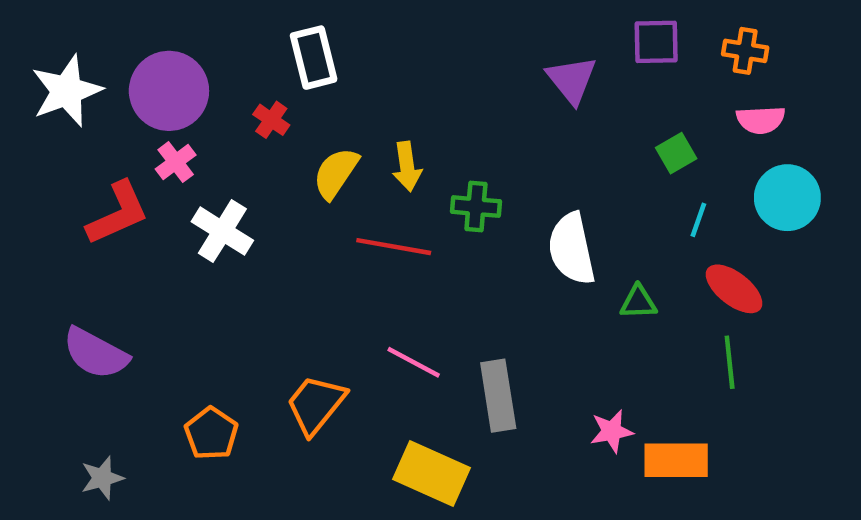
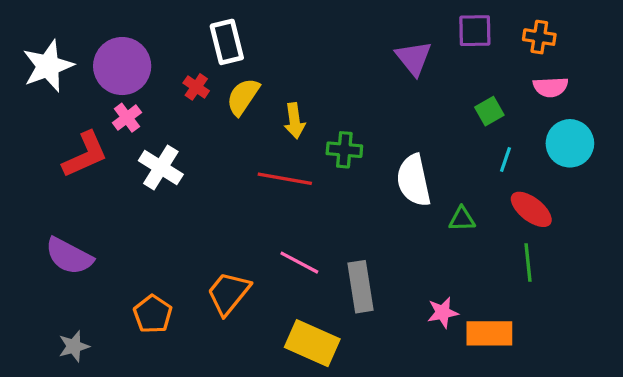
yellow semicircle: (336, 173) -> (243, 97), moved

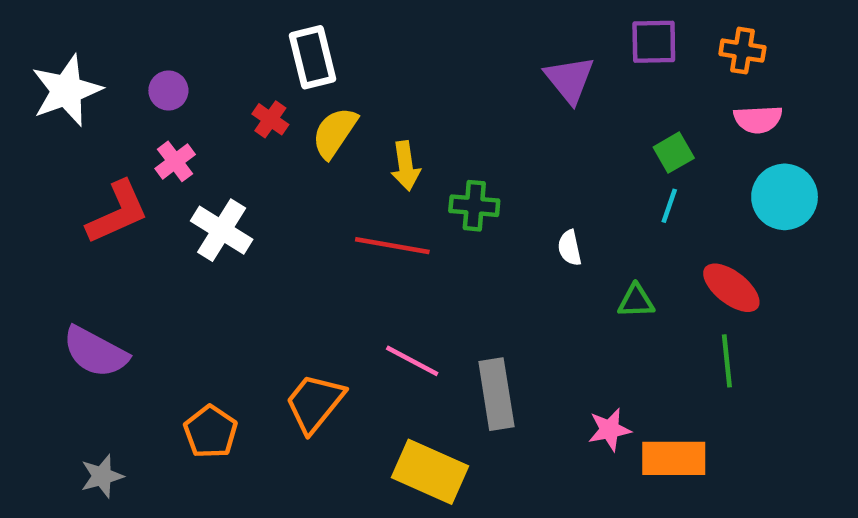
purple circle: (122, 66) -> (168, 91), size x0.5
cyan line: (505, 159) -> (669, 206), moved
white semicircle: (414, 180) -> (570, 248), size x0.5

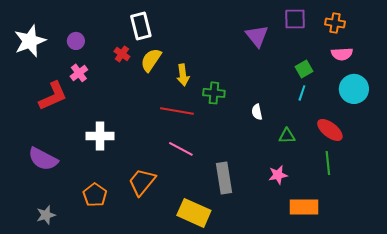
white cross: (222, 230) -> (100, 136), moved, turned -32
pink line: (412, 361) -> (181, 149), moved
pink star: (609, 430) -> (278, 175), moved

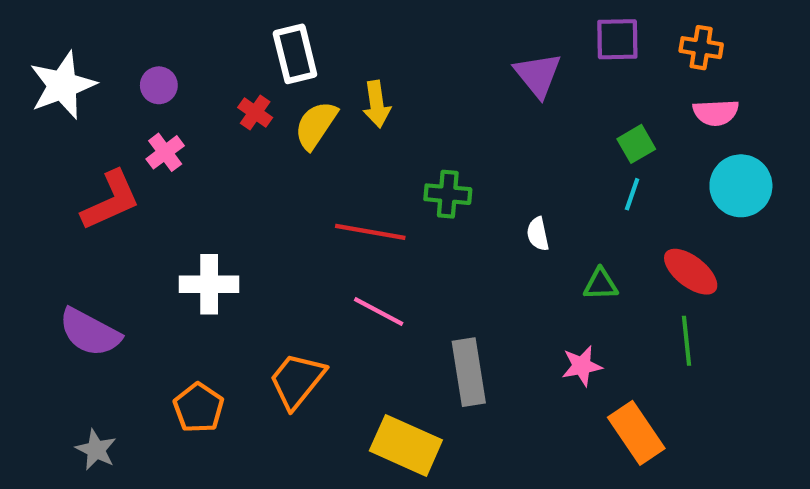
yellow arrow: (183, 75) -> (377, 104), moved
orange rectangle: (304, 207) -> (636, 433), turned 56
gray star: (46, 215) -> (96, 450), turned -30

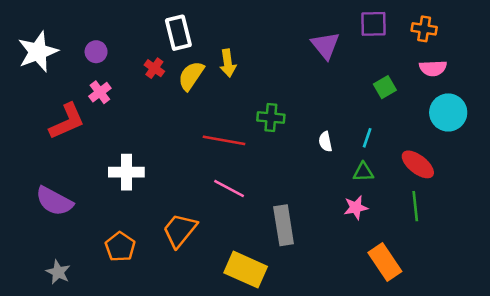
cyan line: (632, 194) -> (367, 138), moved
pink star: (582, 366) -> (356, 207), moved

